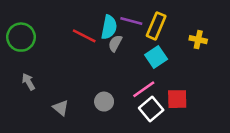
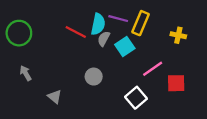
cyan square: (156, 57) -> (125, 46), moved
pink line: (144, 89) -> (153, 69), moved
red square: (177, 99) -> (176, 83), moved
gray circle: (104, 102) -> (94, 77), moved

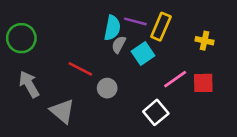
red line: (76, 32) -> (80, 69), moved
gray arrow: (26, 73) -> (29, 84), size x1.5
red square: (176, 83) -> (203, 83), moved
gray triangle: (55, 97) -> (62, 111), size x1.5

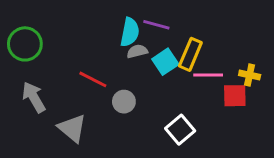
yellow rectangle: (161, 27) -> (190, 54), moved
yellow cross: (205, 41) -> (250, 75), moved
gray semicircle: (119, 45) -> (137, 51), turned 48
pink line: (175, 79) -> (208, 75), moved, turned 35

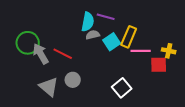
green circle: (25, 44) -> (28, 43), moved
gray arrow: (34, 97) -> (41, 54), moved
gray circle: (124, 102) -> (73, 80), moved

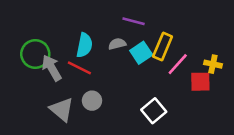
cyan semicircle: (88, 22) -> (84, 45), moved
pink line: (141, 51) -> (178, 64), turned -48

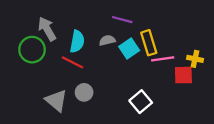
yellow rectangle: (163, 46) -> (149, 43), turned -40
pink line: (178, 64) -> (163, 59), turned 40
gray arrow: (52, 68) -> (47, 29), moved

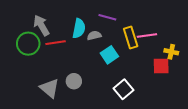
cyan semicircle: (77, 42) -> (79, 28), moved
cyan square: (129, 48) -> (109, 55), moved
pink line: (163, 59) -> (147, 36), moved
red line: (72, 62) -> (56, 43), moved, turned -36

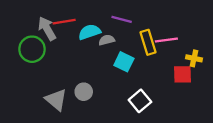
cyan semicircle: (79, 28) -> (89, 32), turned -120
red line: (56, 43) -> (64, 22), moved
cyan square: (109, 55) -> (124, 62), turned -30

